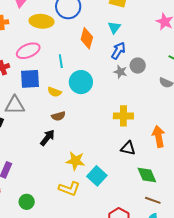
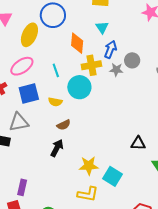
yellow ellipse: (42, 21) -> (29, 35), turned -60
yellow cross: (123, 116) -> (91, 65), moved

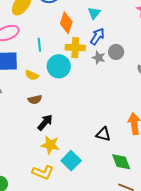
black arrow: (57, 148) -> (45, 122), moved

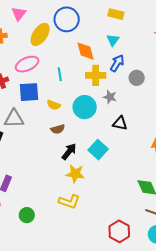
orange diamond: (66, 23) -> (86, 51), turned -30
gray star: (99, 58) -> (110, 97), moved
cyan circle: (59, 66) -> (85, 107), moved
black triangle: (103, 134) -> (120, 123), moved
cyan square: (71, 161) -> (98, 150), moved

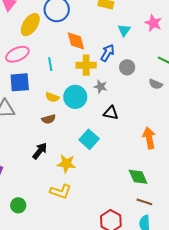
cyan triangle: (113, 40) -> (124, 30), moved
yellow semicircle: (54, 105) -> (52, 97), moved
black arrow: (69, 152) -> (40, 151), moved

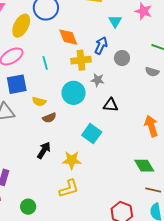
yellow semicircle: (52, 97) -> (39, 101), moved
yellow L-shape: (61, 192) -> (69, 188), turned -30

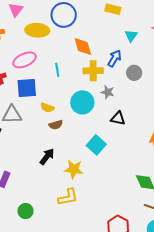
yellow ellipse: (21, 26) -> (37, 30), turned 60

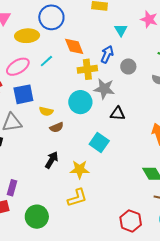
cyan line: (57, 70) -> (46, 61), moved, turned 64
gray star: (108, 92) -> (104, 89), size x1.5
green circle: (25, 211) -> (37, 217), size x1.5

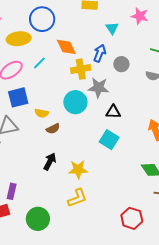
cyan square: (99, 143) -> (109, 140), moved

